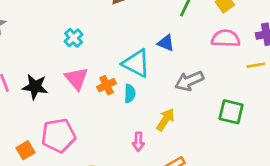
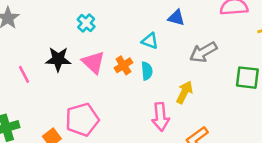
cyan triangle: (136, 63) -> (150, 41), size x0.6
black star: (35, 87) -> (58, 59), moved
pink arrow: (138, 142) -> (161, 117), size x1.5

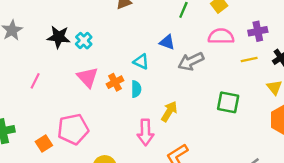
gray arrow: (203, 52) -> (191, 61), moved
black star: (58, 59) -> (59, 37), moved
pink line: (24, 74) -> (35, 81), moved, turned 49

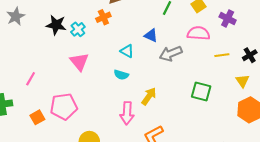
purple cross: (258, 31) -> (228, 19), moved, turned 35
pink line: (35, 81) -> (31, 79), moved
orange cross: (115, 82) -> (103, 17), moved
cyan semicircle: (136, 89) -> (121, 75), turned 104

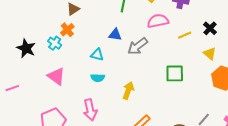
black star: (56, 25) -> (26, 48), turned 30
cyan cross: (78, 29) -> (55, 43), moved
pink line: (31, 79) -> (12, 88), moved, turned 56
pink arrow: (127, 113) -> (90, 110), moved

